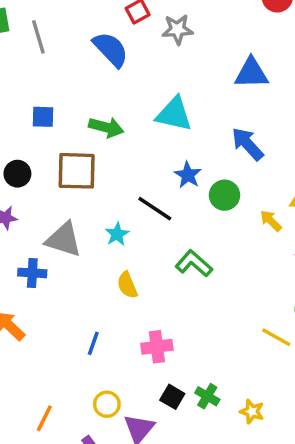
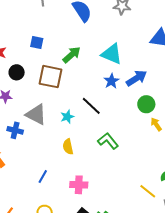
green arrow: (106, 127) -> (72, 55), turned -66
blue arrow: (247, 144) -> (136, 78), moved, turned 90
blue star: (188, 175) -> (111, 81), moved
green circle: (224, 195) -> (146, 104), moved

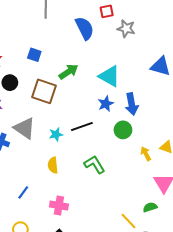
blue arrow: (136, 78) -> (132, 104), turned 105
green circle: (146, 104) -> (123, 130), moved
black line: (91, 106) -> (82, 126), turned -70

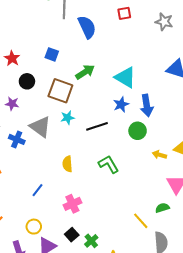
blue semicircle: (85, 28) -> (87, 27), moved
gray star: (126, 29) -> (164, 22), moved
cyan star: (56, 134) -> (68, 118), moved
yellow arrow: (146, 154) -> (159, 155), turned -48
pink cross: (59, 205) -> (72, 204), turned -36

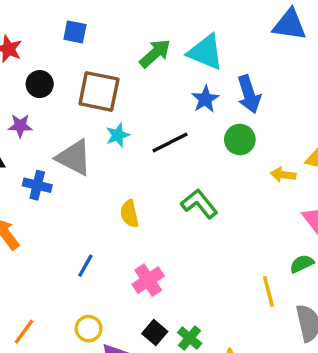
green arrow: (85, 72) -> (155, 53), moved
yellow line: (141, 221) -> (268, 291), turned 36

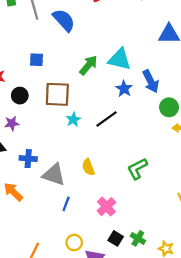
green circle: (240, 139) -> (169, 107), moved
gray triangle: (74, 158) -> (54, 175), moved
green L-shape: (199, 204) -> (137, 169), moved, turned -70

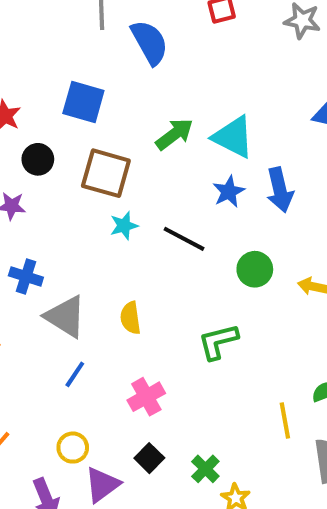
blue square: (37, 60) -> (83, 102), size x1.5
green circle: (169, 107) -> (255, 269), moved
black line: (106, 119) -> (184, 239), turned 50
green cross: (138, 238) -> (205, 469), moved

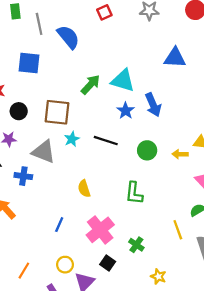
blue square: (83, 102) -> (29, 63), moved
gray triangle: (65, 317) -> (44, 152), moved
green L-shape: (218, 342) -> (134, 193), turned -60
pink cross: (146, 397) -> (100, 230), size x1.4
green cross: (205, 469) -> (136, 245), moved

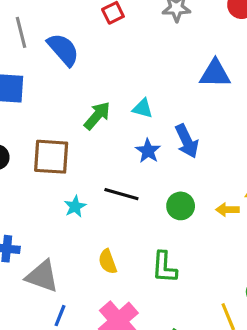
cyan triangle: (123, 81) -> (143, 108), size x0.6
cyan star: (72, 139) -> (75, 206), moved
gray triangle: (44, 152) -> (42, 276), moved
yellow semicircle: (84, 189) -> (108, 262), moved

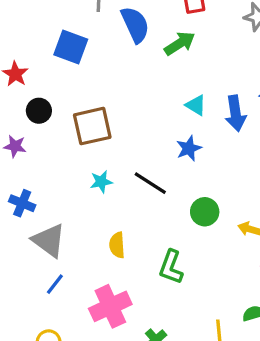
green arrow: (97, 116) -> (180, 43), moved
blue arrow: (187, 141) -> (236, 113), moved
brown square: (51, 157) -> (92, 126), turned -33

